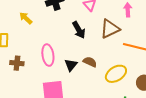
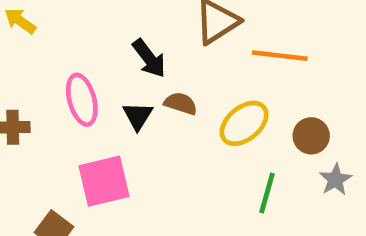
black arrow: (79, 30) -> (149, 58), moved

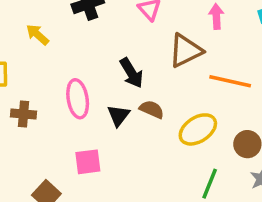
pink square: (104, 181) -> (88, 162), size x0.7

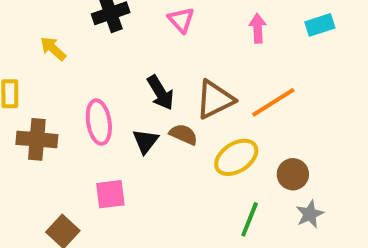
brown triangle: (186, 51) -> (215, 100), moved
orange line: (230, 81) -> (273, 102), turned -45
brown cross: (23, 114) -> (37, 139), size x1.4

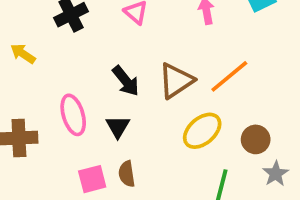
brown semicircle: (183, 134) -> (127, 174), moved, turned -115

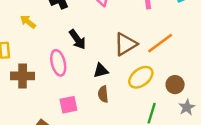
black arrow: (126, 81) -> (77, 39), moved
black triangle: (118, 127) -> (101, 71), moved, turned 42
brown semicircle: (127, 174) -> (103, 94), moved

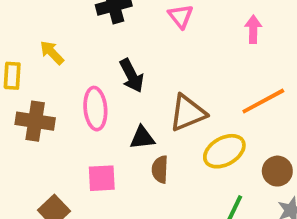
yellow arrow: (28, 22) -> (52, 53), moved
brown triangle: (126, 44) -> (188, 113), moved
black triangle: (101, 71) -> (142, 138), moved

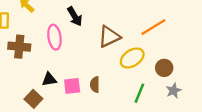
black triangle: (142, 138) -> (49, 79), moved
brown semicircle: (160, 169) -> (95, 85), moved
pink square: (102, 178) -> (72, 86), moved

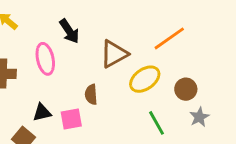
brown semicircle: (95, 85) -> (91, 94), moved
green line: (139, 93) -> (157, 123), turned -48

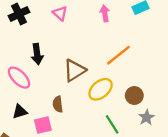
black arrow: (69, 31) -> (37, 54), turned 30
pink ellipse: (45, 59) -> (19, 78), turned -30
black triangle: (42, 112) -> (20, 112), moved

